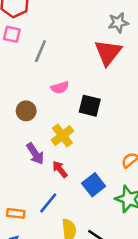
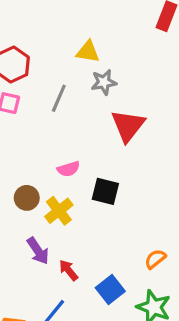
gray star: (118, 23) -> (104, 82), moved
gray line: (40, 51) -> (59, 98), moved
yellow cross: (62, 135) -> (59, 211), moved

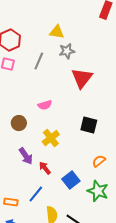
black square: (105, 191) -> (89, 125), moved
yellow cross: (59, 211) -> (51, 138), moved

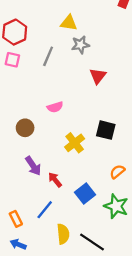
red triangle: (82, 78) -> (98, 76), size x0.7
yellow cross: (51, 138) -> (75, 143), moved
orange rectangle: (11, 202) -> (16, 219), turned 56

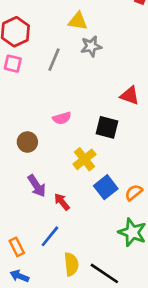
red triangle: (98, 76) -> (130, 96), moved, turned -48
black square: (106, 130) -> (107, 127), moved
blue square: (85, 194) -> (106, 187), moved

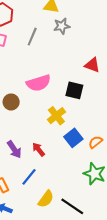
pink semicircle: (62, 118) -> (39, 83), size x1.6
purple arrow: (37, 186) -> (14, 149), moved
yellow semicircle: (71, 264) -> (46, 199), turned 42

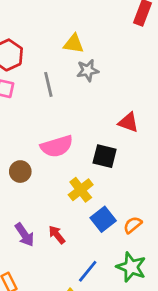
gray line: (32, 37) -> (48, 84), turned -36
blue line: (29, 177) -> (88, 271), moved

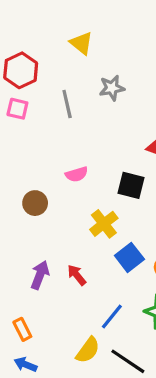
yellow triangle: (74, 44) -> (81, 43), moved, turned 30
pink semicircle: (57, 146) -> (77, 174), size x0.6
purple arrow: (24, 235) -> (40, 275), turned -125

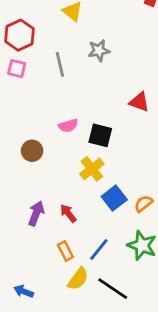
black square: (131, 185) -> (100, 135), moved
orange rectangle: (22, 329) -> (65, 251), moved

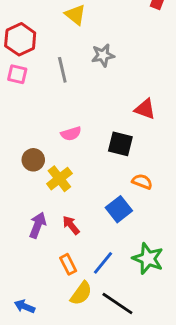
black square: (100, 135) -> (120, 144), moved
yellow cross: (92, 169) -> (59, 179), moved
orange semicircle: (143, 204) -> (142, 182), moved, turned 60

